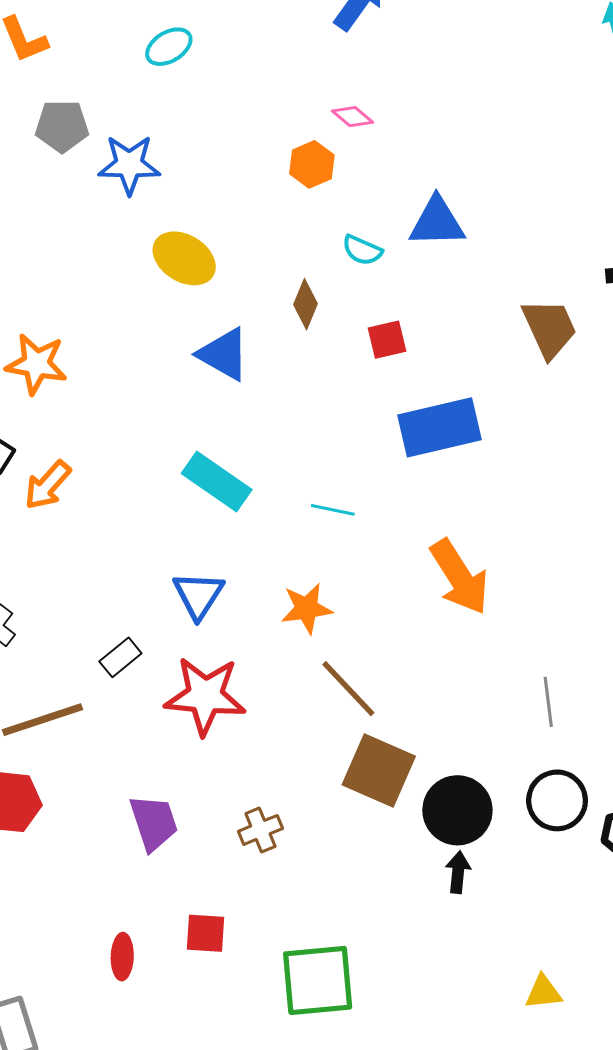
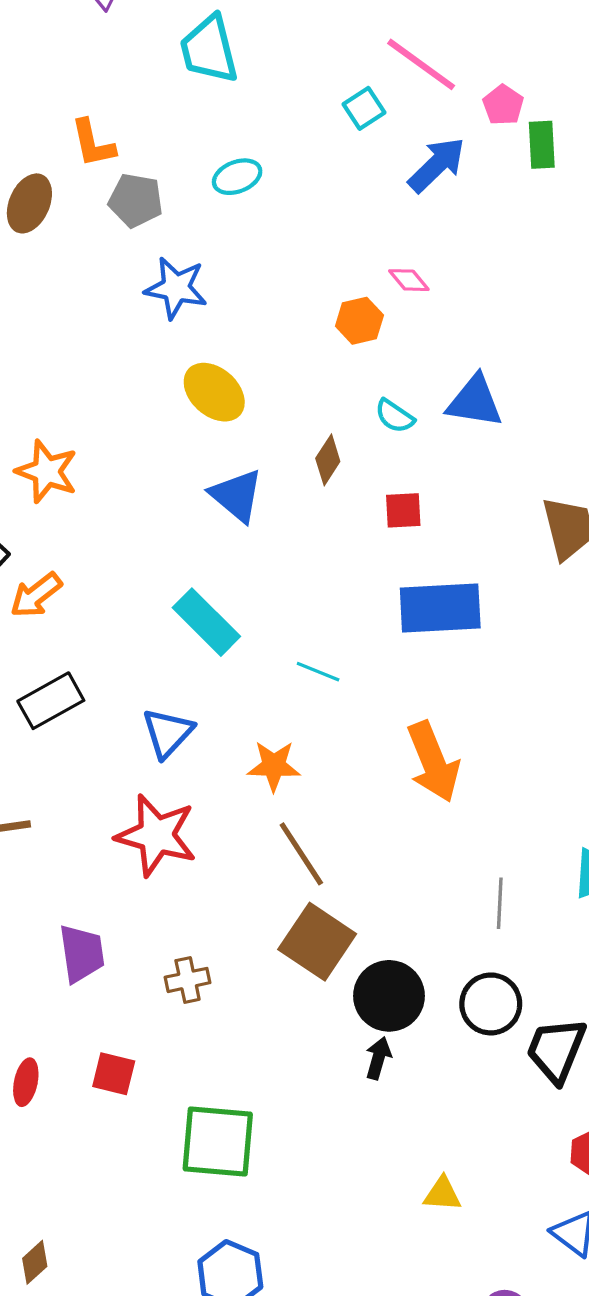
gray pentagon: (62, 126) -> (136, 200), moved
black rectangle: (120, 657) -> (51, 701), moved, size x1.5

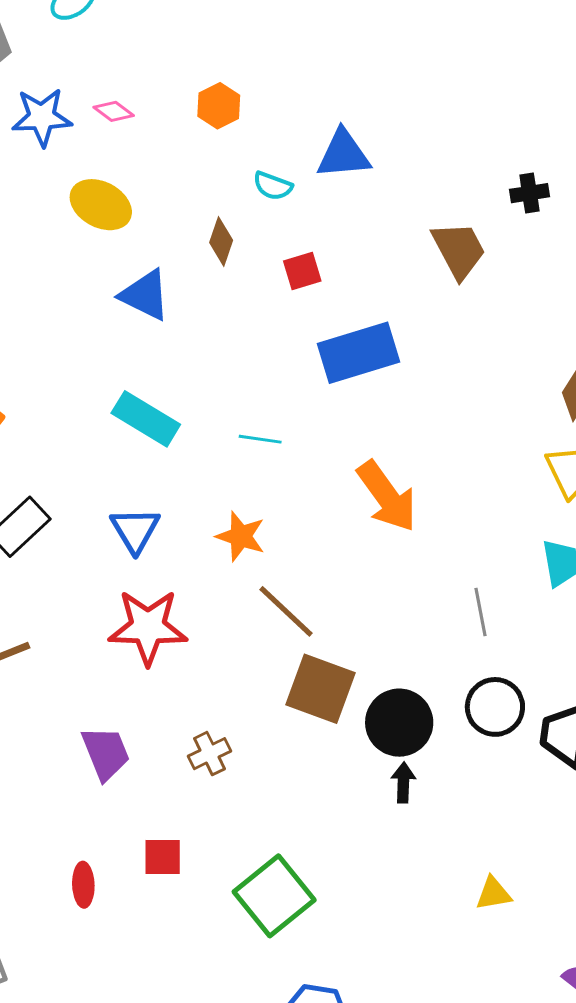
pink diamond: (409, 280) -> (114, 111), moved
orange star: (274, 766) -> (241, 536), turned 30
green square: (218, 1141) -> (274, 896), turned -30

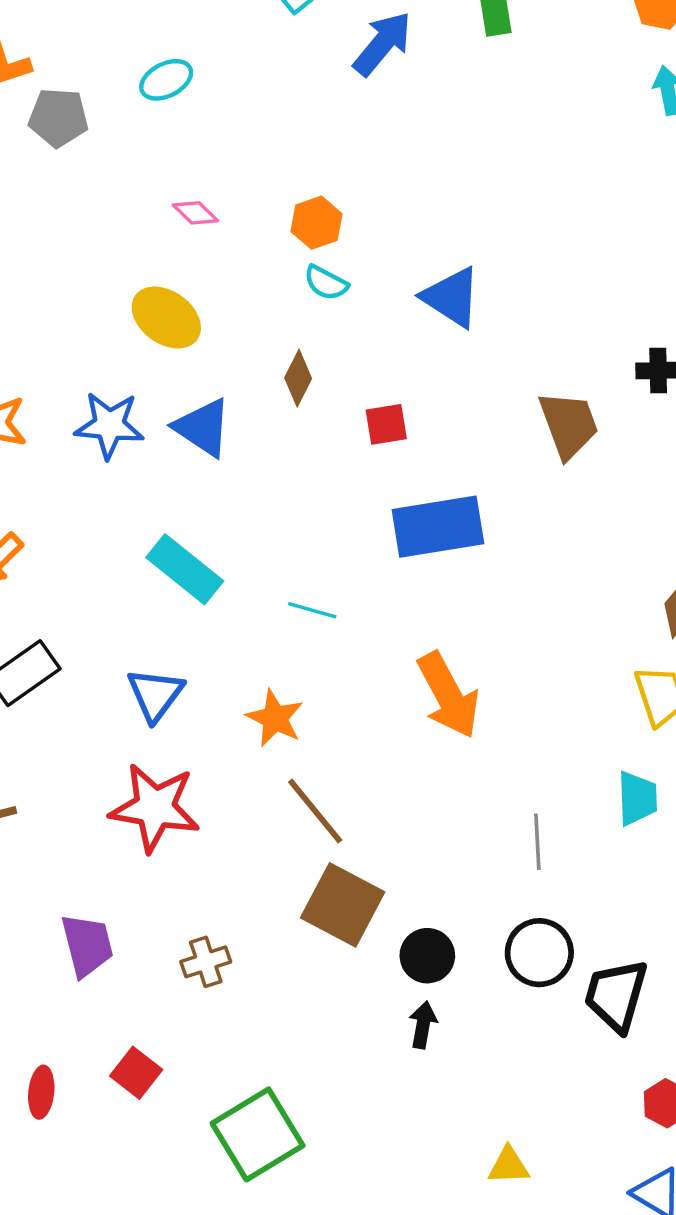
blue star: (42, 117) -> (109, 425), moved
blue triangle: (343, 154) -> (452, 297), turned 30
cyan semicircle: (273, 186) -> (326, 283), moved
black circle: (399, 723) -> (427, 956), size x0.7
red square: (163, 857) -> (136, 1073), turned 30

